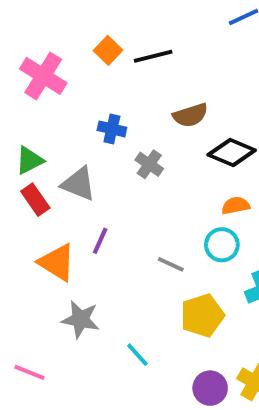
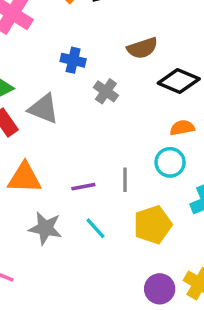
purple line: (100, 241) -> (83, 187), moved, turned 55
orange triangle: (57, 262) -> (25, 178), turned -30
gray line: (171, 264) -> (125, 180), turned 65
cyan line: (137, 355) -> (96, 228), moved

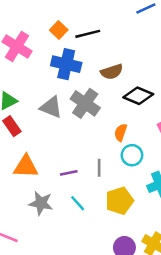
blue cross: (73, 60) -> (66, 64), moved, size x1.6
gray cross: (106, 91) -> (85, 103), size x1.6
gray triangle: (44, 109) -> (51, 107), moved
orange semicircle: (182, 128) -> (121, 132), moved, turned -60

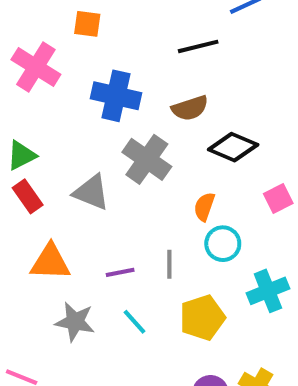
orange square: (59, 30) -> (87, 24), moved, turned -36
black line: (88, 34) -> (198, 46), moved
gray triangle: (51, 107) -> (91, 192), moved

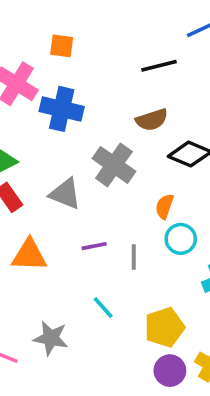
blue cross: (116, 96) -> (62, 109), moved
purple line: (120, 272) -> (94, 246), moved
yellow pentagon: (202, 318) -> (164, 327), moved
gray star: (75, 322) -> (51, 338), moved

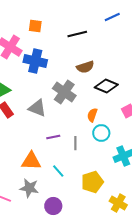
black line: (159, 66) -> (77, 34), moved
orange triangle: (29, 255) -> (31, 161), moved
purple circle: (170, 371) -> (53, 206), moved

